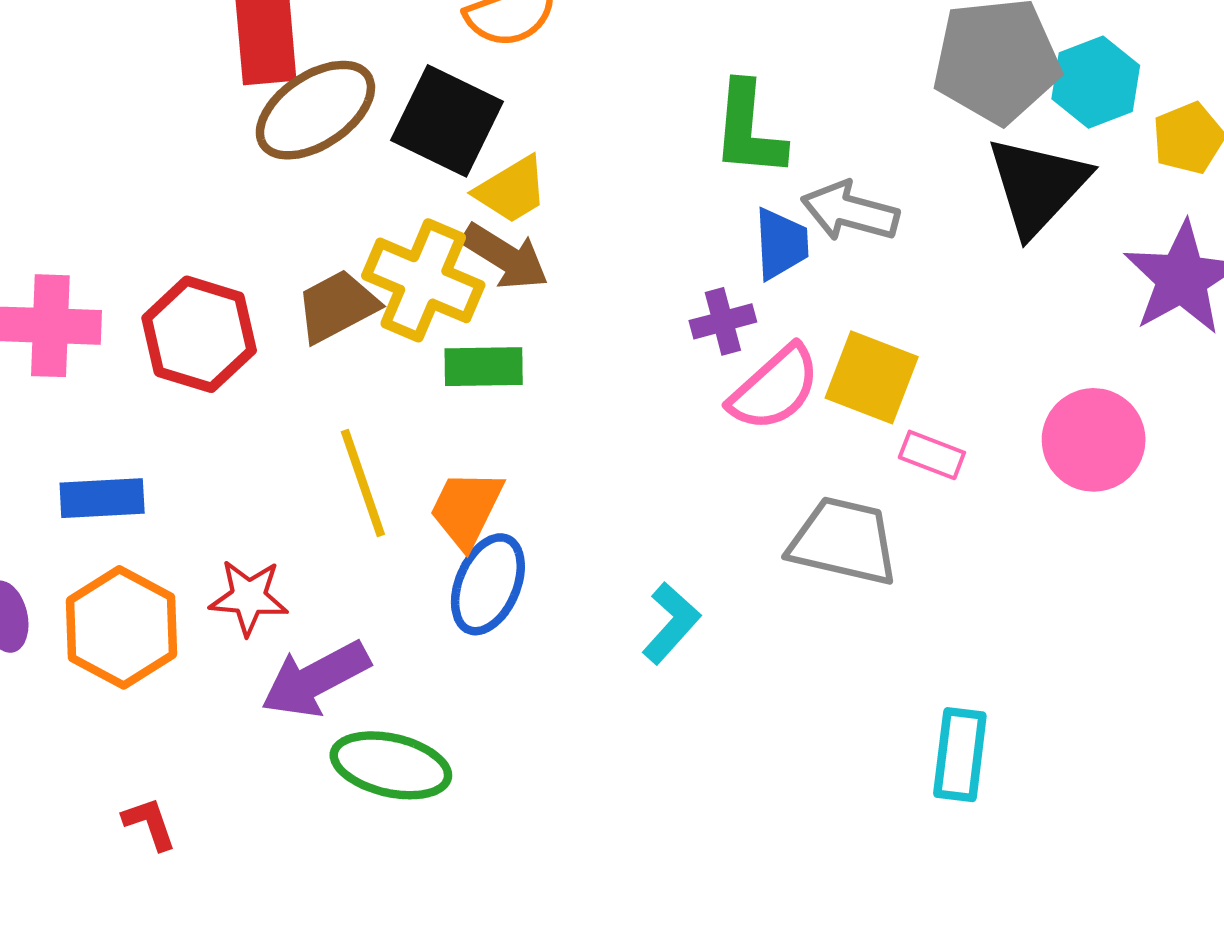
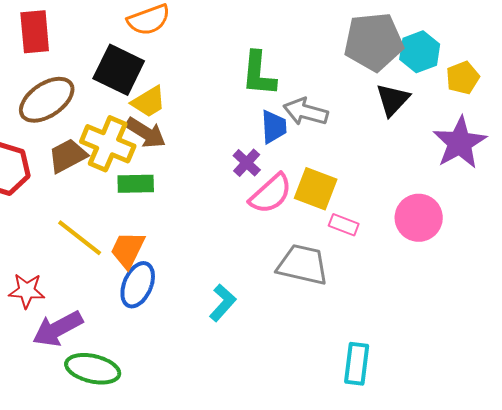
brown ellipse: (315, 110) -> (47, 100), moved
black triangle: (1038, 186) -> (393, 100), size x0.7
purple cross: (723, 321) -> (247, 163), turned -32
yellow line: (363, 483) -> (80, 238), turned -33

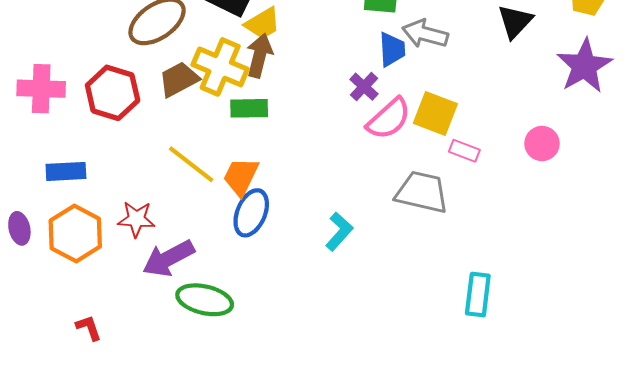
brown arrow: (146, 133) -> (259, 56), turned -108
pink circle: (419, 218) -> (542, 144), size x0.7

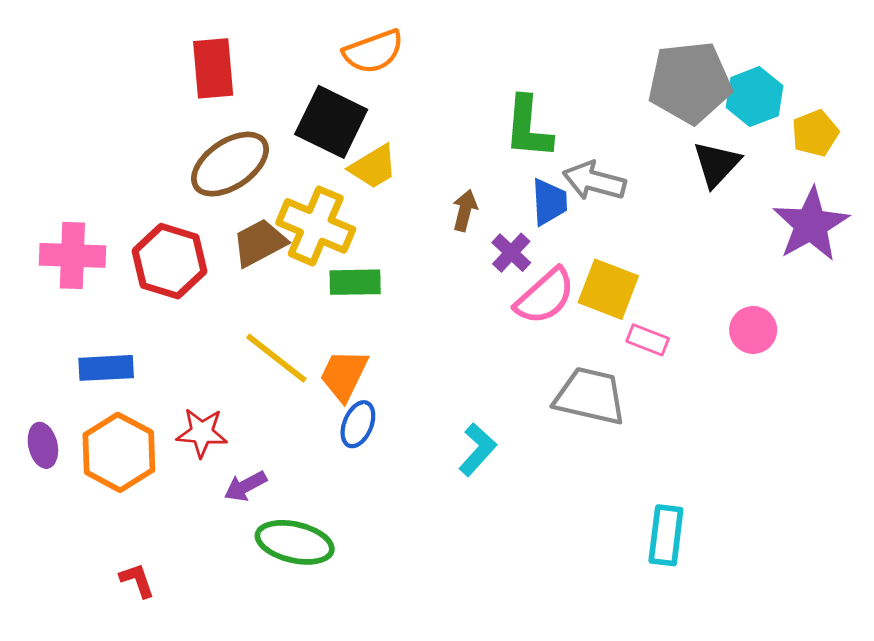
brown arrow: (259, 56) -> (465, 210), moved, size x0.7
blue ellipse: (251, 213) -> (358, 424), size x0.7
purple arrow: (168, 258) -> (245, 486), size x0.6

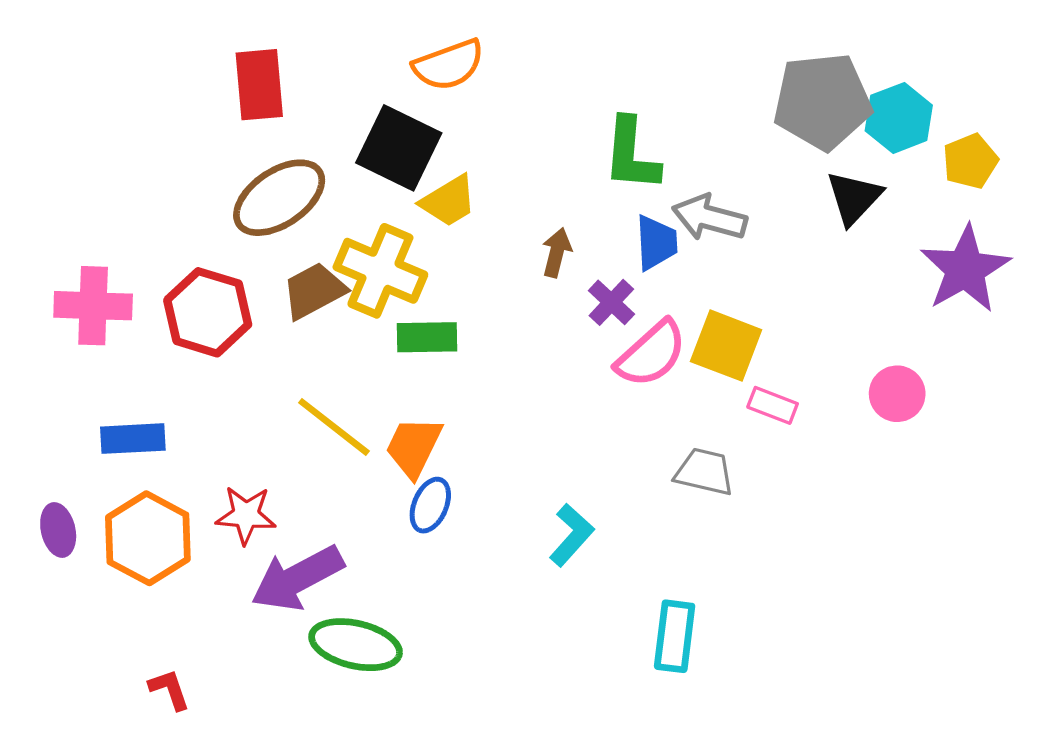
gray trapezoid: (590, 396) -> (704, 472), size x0.7
purple arrow: (245, 486) -> (297, 578), size x1.8
cyan rectangle: (666, 535) -> (675, 636), moved

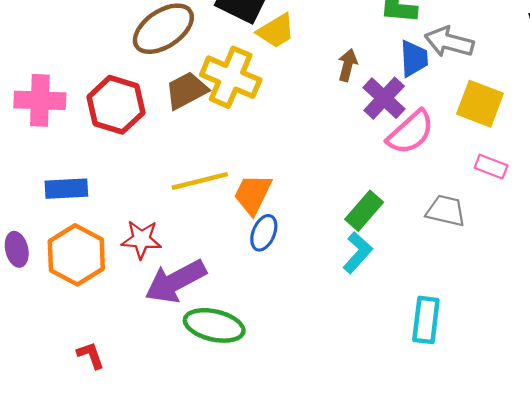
purple cross: (611, 302) -> (384, 98), size x1.4
green rectangle: (427, 337) -> (364, 211), moved, turned -48
yellow square: (726, 346) -> (480, 104), moved
yellow line: (334, 427) -> (200, 181), turned -52

